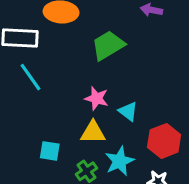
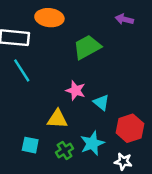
yellow triangle: (93, 132) -> (57, 119), moved
cyan square: (50, 151) -> (30, 145), moved

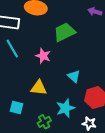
pink star: (76, 91) -> (43, 56), moved
green cross: (65, 150) -> (44, 122), moved

